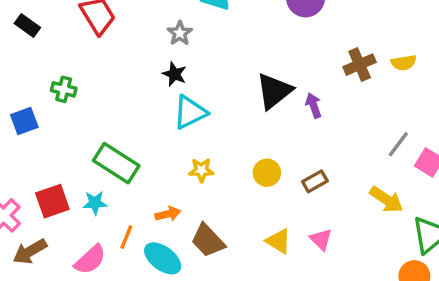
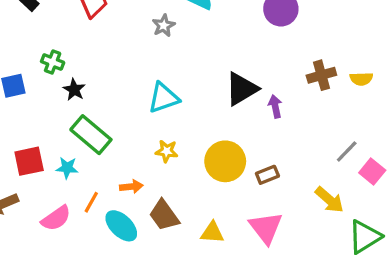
black star: (174, 74) -> (74, 90), moved
yellow circle: (267, 173) -> (225, 161), size x1.6
pink triangle: (321, 239) -> (266, 228), size x1.6
yellow triangle: (279, 241) -> (212, 232), moved, turned -35

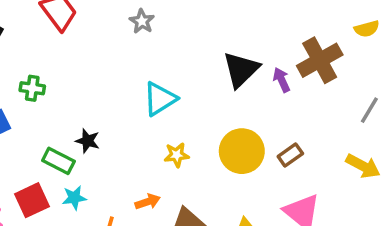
brown cross: (321, 75) -> (320, 60), moved, size x1.4
black star: (74, 90) -> (88, 141), moved
green rectangle: (91, 135) -> (58, 161), moved, size x0.7

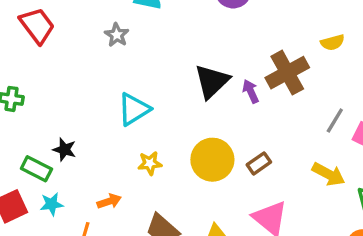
orange arrow: (148, 202) -> (109, 201), moved

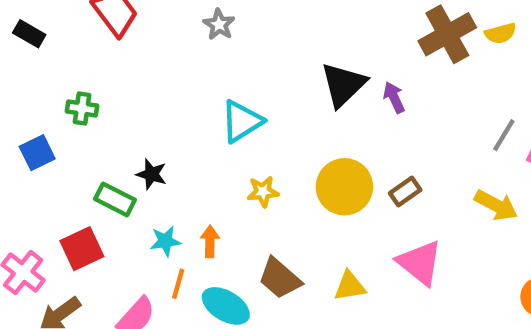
brown cross: (287, 73) -> (447, 34), moved
orange arrow: (109, 201) -> (210, 241), turned -70
cyan star: (52, 204) -> (165, 241), moved

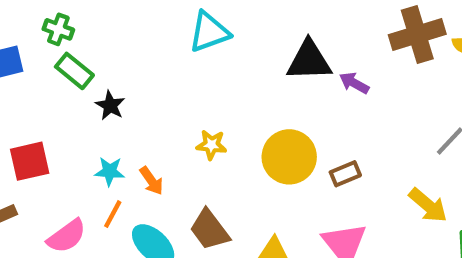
black triangle: (343, 85) -> (309, 61), turned 30
purple arrow: (394, 97) -> (354, 83), turned -48
cyan triangle: (242, 121) -> (209, 32), moved
green rectangle: (115, 199) -> (74, 71), moved
orange arrow: (210, 241) -> (151, 181), turned 132

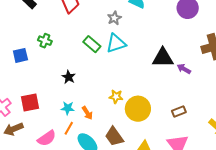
green rectangle: (74, 71) -> (92, 44), moved
yellow circle: (289, 157) -> (138, 109), moved

